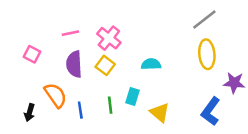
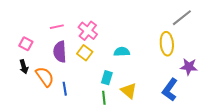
gray line: (204, 20) -> (182, 18), moved
green line: (110, 105) -> (104, 98), moved
black arrow: (30, 113) -> (24, 67), moved, turned -32

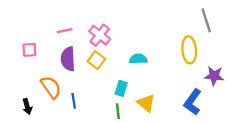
gray line: (182, 18) -> (206, 20), turned -70
pink square: (26, 44) -> (29, 50), turned -32
black arrow: (24, 67) -> (27, 106), moved

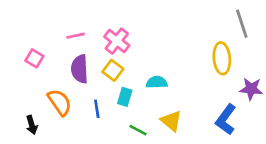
pink square: (29, 50) -> (34, 58), turned 35
cyan semicircle: (138, 59) -> (157, 82), moved
cyan rectangle: (121, 88) -> (125, 97), moved
blue line: (74, 101) -> (97, 109), moved
green line: (118, 111) -> (138, 130), turned -56

